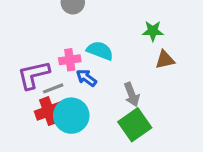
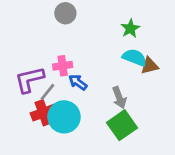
green star: (153, 31) -> (130, 28), moved, turned -30
cyan semicircle: (100, 51) -> (134, 57), moved
gray line: (53, 88) -> (47, 92), turned -30

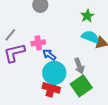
gray line: (47, 92) -> (10, 35), moved
red cross: (43, 113) -> (51, 88), moved, turned 36
cyan circle: (64, 117) -> (54, 73), moved

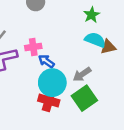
gray arrow: (79, 66) -> (82, 74), turned 77

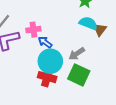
brown triangle: (108, 47) -> (100, 30), turned -40
green square: (84, 98) -> (79, 75), turned -30

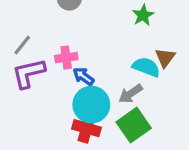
cyan semicircle: (88, 23) -> (146, 67), moved
green square: (79, 75) -> (134, 125), turned 30

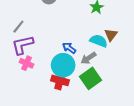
pink cross: (66, 58) -> (27, 63), moved, turned 32
blue arrow: (83, 76) -> (69, 48), moved

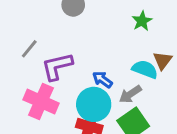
purple L-shape: (23, 45) -> (57, 66), moved
pink cross: (27, 63) -> (41, 101), size x1.6

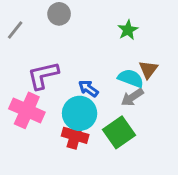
gray line: (29, 49) -> (15, 30), moved
gray arrow: (130, 94) -> (132, 97), moved

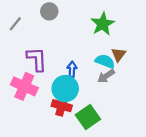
green star: (128, 30) -> (103, 24), size x1.5
purple L-shape: (43, 75) -> (37, 59), turned 100
blue arrow: (88, 88) -> (72, 69), turned 56
green square: (119, 132) -> (88, 117), moved

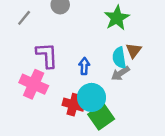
cyan semicircle: (105, 61) -> (119, 58), turned -120
cyan circle: (65, 89) -> (91, 97), moved

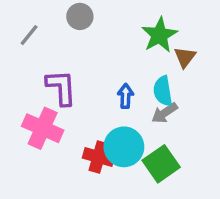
brown triangle: (134, 50) -> (185, 57), moved
blue arrow: (84, 66) -> (126, 96), moved
green square: (101, 117) -> (161, 164), moved

